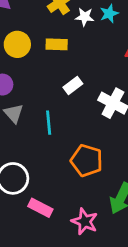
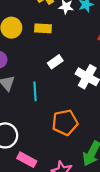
orange pentagon: (87, 161) -> (65, 123), turned -30

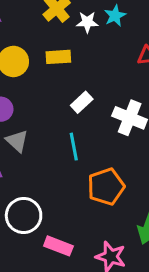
cyan line: (35, 91) -> (74, 147), moved

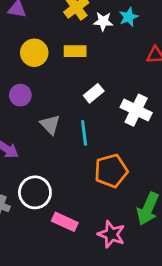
gray triangle: (17, 141) -> (50, 125), moved

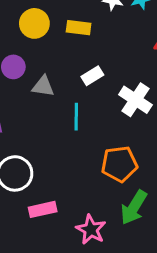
gray triangle: (50, 125) -> (43, 86), moved, turned -45
orange pentagon: (111, 171) -> (119, 164), moved
pink rectangle: (65, 222) -> (43, 209), turned -45

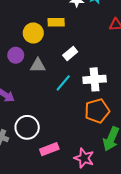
yellow circle: (34, 23) -> (33, 33), moved
white cross: (135, 100) -> (95, 79), moved, turned -30
cyan line: (76, 117) -> (63, 83), turned 48

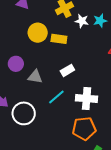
yellow circle: (33, 33) -> (38, 33), moved
white circle: (27, 127) -> (24, 113), moved

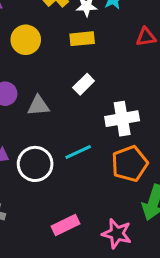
yellow rectangle: (59, 39) -> (82, 39), moved
cyan line: (56, 97) -> (78, 152), moved, turned 30

